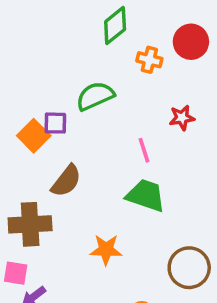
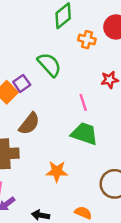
green semicircle: (95, 96) -> (49, 65), turned 72
purple square: (55, 123) -> (22, 83), turned -36

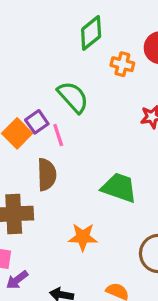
pink line: (83, 102) -> (58, 135), moved
brown semicircle: (29, 124) -> (47, 174), turned -40

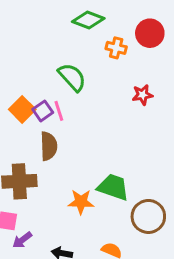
green diamond: (91, 33) -> (88, 20), turned 60
purple square: (37, 122) -> (43, 111), moved
green trapezoid: (119, 188) -> (113, 187), moved

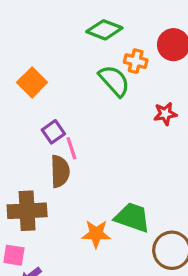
green semicircle: (72, 77) -> (114, 81), moved
orange square: (22, 109) -> (32, 82), moved
pink line: (59, 111) -> (71, 148), moved

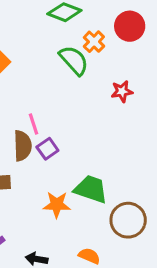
orange cross: (136, 61) -> (94, 42), turned 30
purple square: (53, 132) -> (47, 149), moved

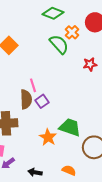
orange star: (57, 205) -> (48, 137), turned 30

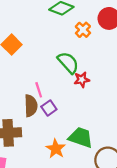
green semicircle: (59, 44) -> (68, 63), moved
red star: (90, 64) -> (82, 80), moved

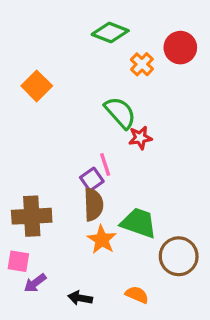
pink line: (39, 90) -> (105, 164), moved
brown semicircle: (31, 106) -> (93, 205), moved

